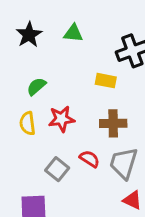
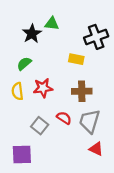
black star: (29, 35) -> (32, 34), moved

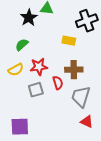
yellow semicircle: (17, 91) -> (16, 70), turned -112
red semicircle: (64, 118) -> (58, 83), moved, turned 40
gray square: (40, 126) -> (36, 90), moved, turned 35

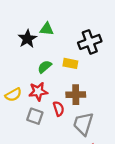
green semicircle: (22, 45) -> (45, 67), moved
gray square: (36, 90) -> (35, 116), turned 35

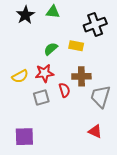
black star: (27, 39) -> (25, 15), moved
gray square: (35, 116) -> (41, 97), turned -35
gray trapezoid: (83, 124) -> (100, 96), moved

